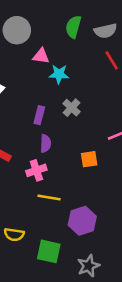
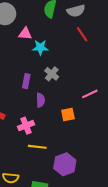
purple semicircle: (46, 143) -> (40, 100), moved

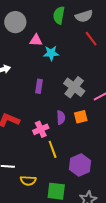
gray cross: (52, 74) -> (74, 87), moved, size x1.5
purple semicircle: (40, 100) -> (61, 117), moved
yellow line: (37, 147) -> (53, 149), turned 66

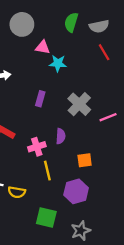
orange square: (81, 117) -> (85, 160), moved
yellow semicircle: (28, 181) -> (17, 192), moved

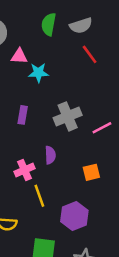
gray cross: (79, 104) -> (68, 116), turned 30
orange square: (85, 160) -> (91, 172), moved

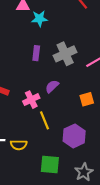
purple rectangle: (23, 115) -> (36, 53), moved
purple semicircle: (50, 155) -> (52, 86), turned -128

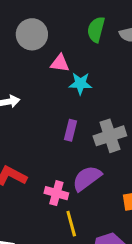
purple semicircle: (52, 86) -> (87, 178), size x1.5
pink cross: (31, 100) -> (56, 193), turned 35

